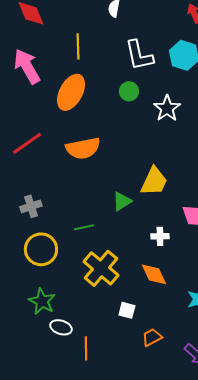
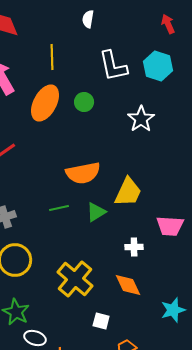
green circle: (129, 91) -> (84, 102), moved
orange semicircle: (83, 148) -> (83, 173), moved
green line: (84, 227) -> (59, 208), moved

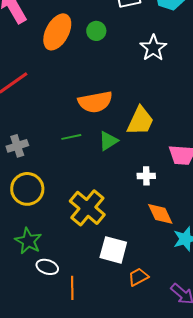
orange diamond: (128, 285) -> (160, 214), moved
white square: (101, 321) -> (113, 250), size x1.6

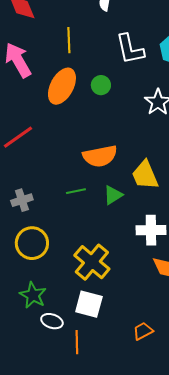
yellow trapezoid: (140, 121) -> (145, 175), turned 132
white cross: (146, 176) -> (151, 230), size x1.6
white square: (113, 250) -> (89, 304), moved

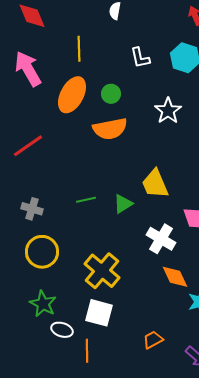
white L-shape: (130, 49) -> (140, 58), size x0.7
orange semicircle: (100, 156) -> (110, 129), moved
gray cross: (22, 200) -> (32, 209), turned 35
white cross: (151, 230) -> (161, 239), turned 32

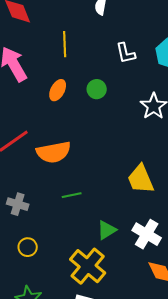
orange ellipse: (72, 95) -> (58, 90), size x0.6
orange semicircle: (110, 129) -> (54, 152), moved
green triangle: (123, 204) -> (107, 230), moved
yellow circle: (42, 252) -> (28, 247), size x0.6

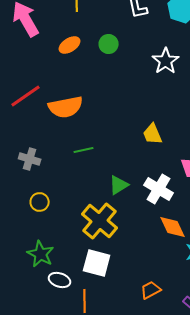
orange ellipse: (58, 90) -> (70, 45), turned 30
yellow trapezoid: (141, 179) -> (153, 134), size x0.7

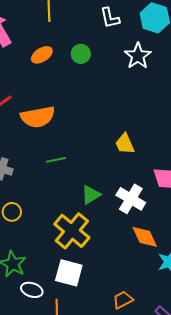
white star: (166, 61) -> (138, 56), moved

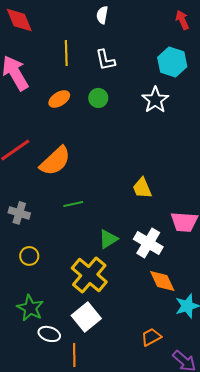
white L-shape: (110, 18) -> (105, 60), moved
orange semicircle: (38, 117) -> (55, 161), turned -32
white square: (69, 273) -> (86, 317), turned 36
orange trapezoid: (123, 300) -> (151, 337), moved

